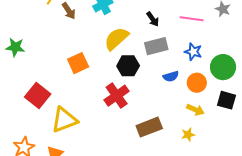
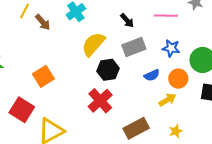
orange square: (78, 63) -> (43, 76), moved
yellow arrow: (195, 110) -> (167, 100), moved, turned -48

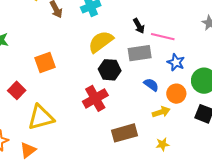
pink line: (166, 16) -> (163, 37), moved
blue semicircle: (152, 75) -> (151, 85), turned -133
red square: (22, 110) -> (17, 90), size x0.7

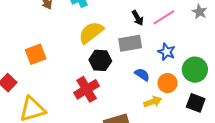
black arrow: (139, 26) -> (138, 18), moved
pink line: (163, 37) -> (164, 17), moved, turned -45

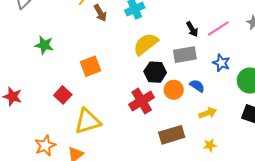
orange circle: (167, 83) -> (174, 90), moved

